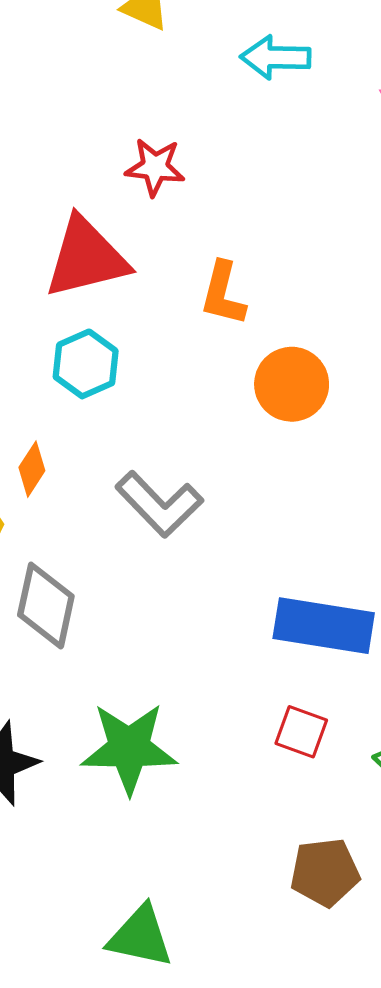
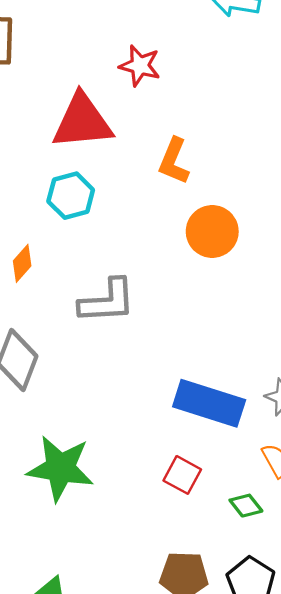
gray L-shape: (159, 504) -> (107, 301), turned -58

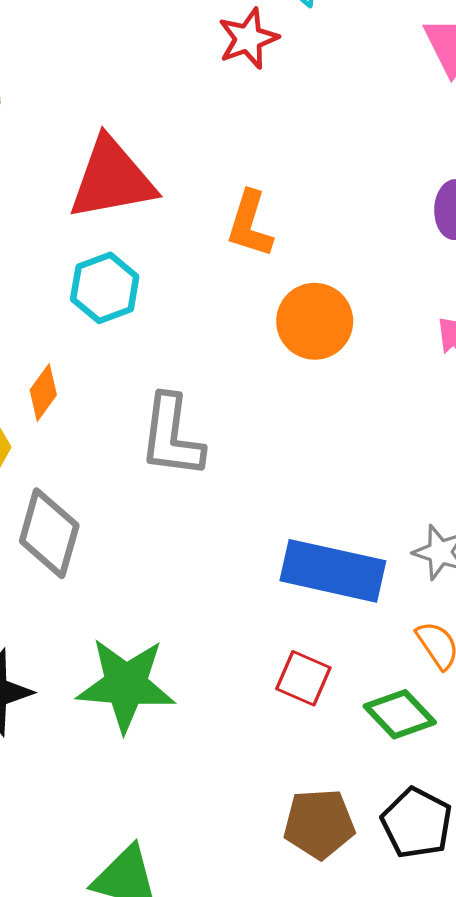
red star: (140, 66) -> (248, 39), moved, turned -30
gray L-shape: (107, 301) -> (172, 436), turned 106
green diamond: (246, 506) -> (400, 714), size x1.4

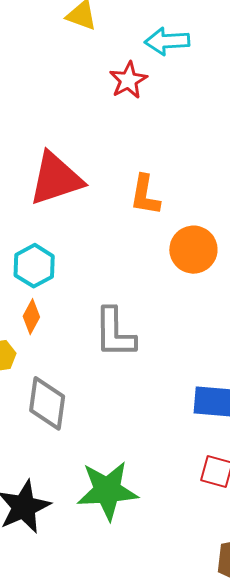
cyan hexagon: (105, 288) -> (34, 266), moved

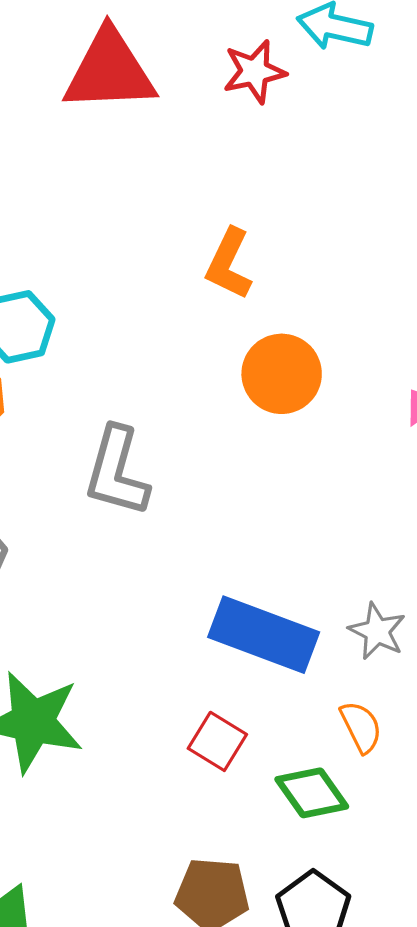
red triangle: (56, 179) -> (109, 71), moved

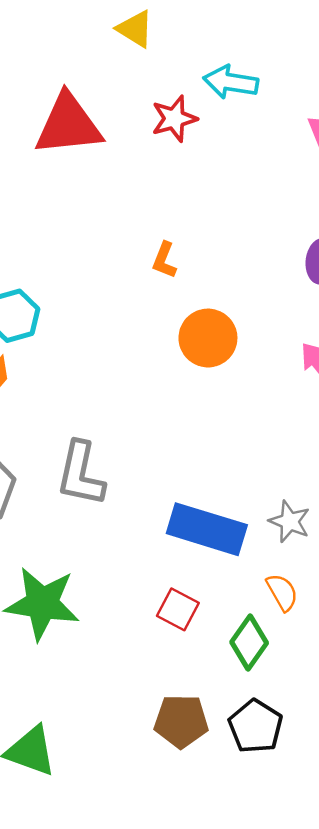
orange L-shape: (229, 264) -> (164, 260), size x0.7
gray L-shape: (117, 472) -> (81, 474), moved
green diamond: (312, 793) -> (249, 643), turned 74

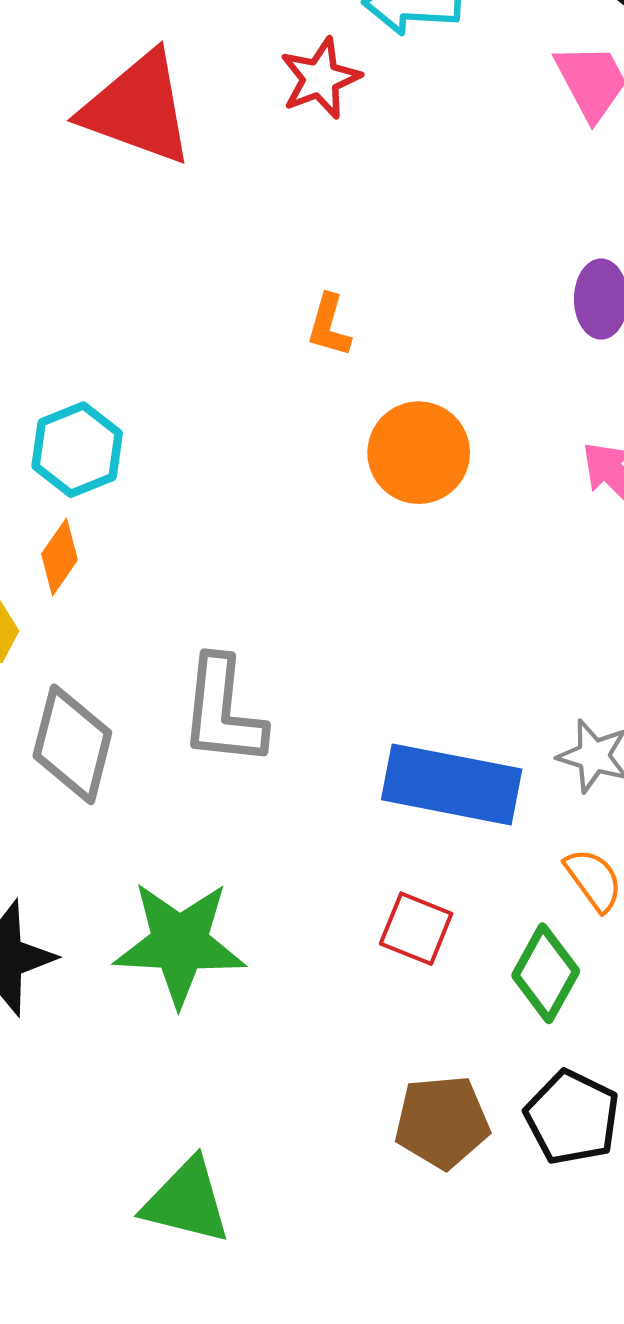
red triangle: (68, 125) -> (138, 108), turned 32

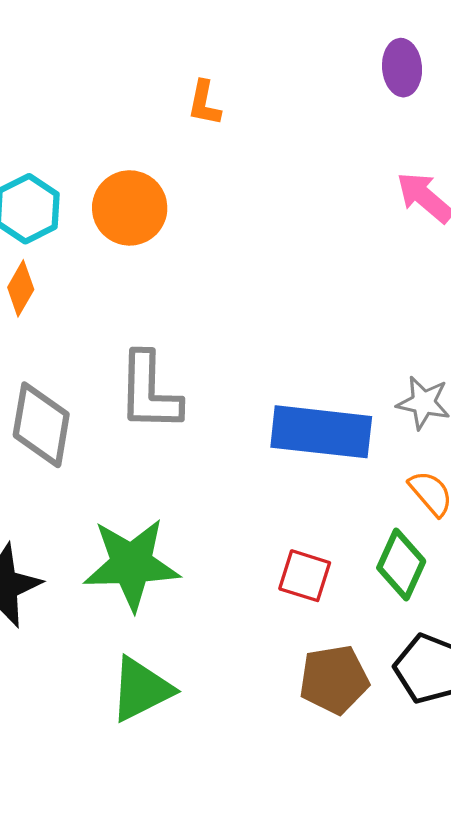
orange circle: (419, 453) -> (130, 208), moved
red square: (416, 929) -> (305, 576), moved
green triangle: (187, 1201) -> (141, 689), moved, turned -36

